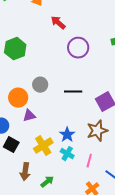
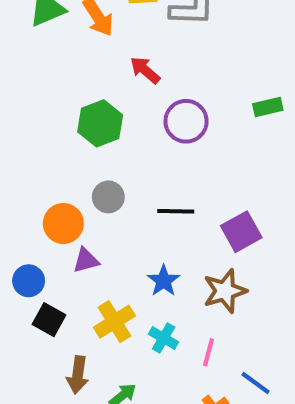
green hexagon: (15, 49) -> (100, 123), moved
blue star: (67, 135) -> (164, 281), moved

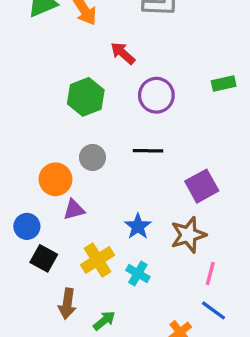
black line: (176, 211) -> (148, 151), moved
pink line: (209, 352) -> (210, 273), moved

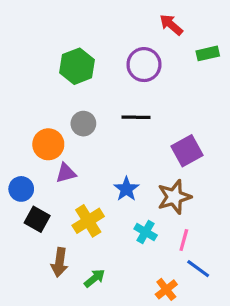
red arrow: (123, 53) -> (171, 25), moved
cyan cross: (138, 273) -> (146, 232), moved
pink line: (210, 273) -> (184, 240), moved

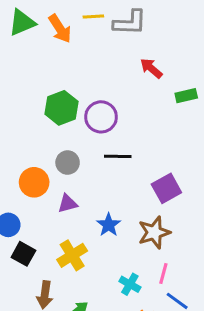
purple circle: (144, 65) -> (101, 117), moved
purple triangle: (66, 173) -> (68, 204), moved
cyan cross: (146, 232) -> (130, 284), moved

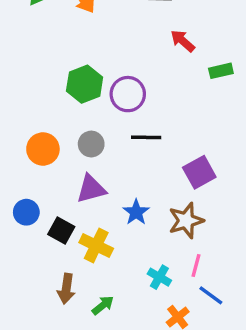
orange circle: (34, 182) -> (43, 149), moved
purple triangle: (68, 204) -> (91, 189), size x1.4
black square: (23, 254) -> (61, 231), moved
yellow cross: (72, 255) -> (96, 245), turned -32

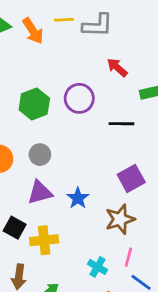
purple circle: (128, 94) -> (79, 98), moved
black line: (146, 137) -> (121, 124), moved
blue star: (136, 212) -> (78, 198), moved
yellow cross: (96, 245) -> (44, 240), turned -32

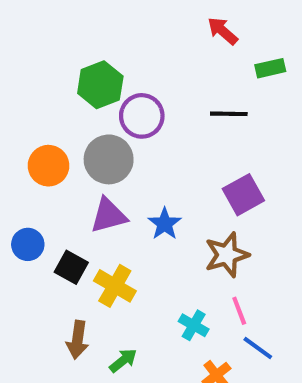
purple circle: (79, 98) -> (142, 116), moved
gray circle: (40, 155) -> (109, 159), size x1.5
yellow cross: (44, 240) -> (115, 286), turned 36
pink line: (128, 257) -> (239, 311), turned -36

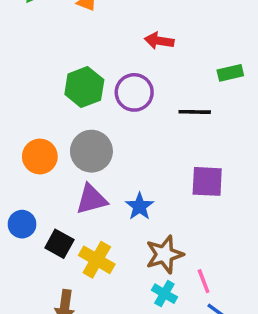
red arrow: (223, 31) -> (159, 41), moved, turned -32
purple circle: (142, 116) -> (134, 92), moved
purple square: (243, 195) -> (207, 181), turned 32
brown star: (227, 255) -> (164, 254), moved

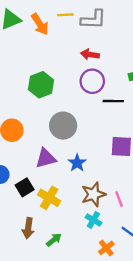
purple circle: (134, 92) -> (92, 81), moved
gray circle: (91, 151) -> (63, 126), moved
black square: (59, 244) -> (25, 187), turned 30
pink line: (204, 281) -> (119, 199), moved

